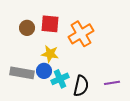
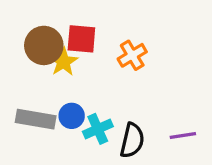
brown circle: (27, 28) -> (44, 45), size x1.5
orange cross: (81, 34) -> (132, 55), size x0.7
yellow star: (50, 54) -> (63, 62), moved, turned 30

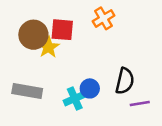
orange cross: (132, 55) -> (104, 18), moved
blue circle: (72, 116) -> (90, 88), moved
black semicircle: (132, 140) -> (125, 81), moved

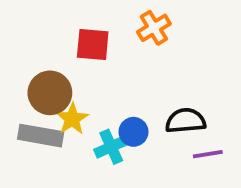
brown circle: (33, 35) -> (50, 93), moved
yellow star: (48, 47) -> (72, 119), moved
black semicircle: (125, 81) -> (186, 121), turned -108

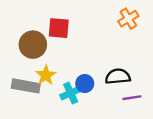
orange cross: (154, 28) -> (128, 19), moved
brown circle: (50, 93) -> (33, 45), moved

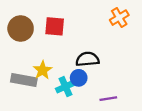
brown circle: (33, 45) -> (21, 29), moved
black semicircle: (118, 76) -> (87, 59), moved
purple line: (132, 98) -> (108, 99), moved

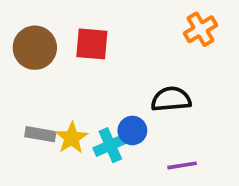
black semicircle: (87, 59) -> (171, 99), moved
yellow star: (43, 70) -> (72, 138), moved
gray rectangle: (24, 80) -> (40, 134), size x0.7

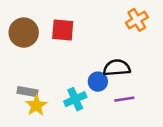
blue circle: (132, 130) -> (98, 82), moved
yellow star: (72, 138) -> (36, 105), moved
purple line: (182, 165) -> (124, 99), moved

